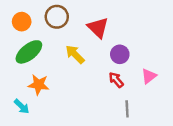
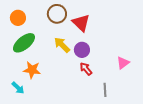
brown circle: (57, 17) -> (57, 14), moved
purple circle: (120, 54) -> (82, 50), moved
red arrow: (116, 80) -> (86, 69), moved

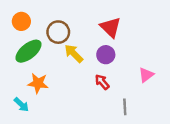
brown circle: (57, 14) -> (58, 32), moved
red triangle: (81, 23) -> (111, 27), moved
purple circle: (82, 50) -> (106, 55), moved

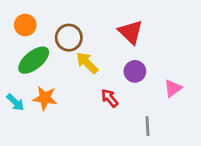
purple circle: (106, 55) -> (135, 71), moved
red arrow: (102, 82) -> (110, 98), moved
cyan arrow: (21, 105) -> (15, 102), moved

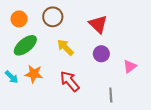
brown circle: (69, 38) -> (53, 17), moved
red arrow: (110, 98) -> (70, 81), moved, size x1.5

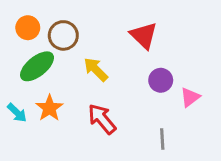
brown circle: (53, 17) -> (63, 35), moved
purple circle: (101, 54) -> (161, 80), moved
orange star: (34, 74) -> (49, 108), turned 30

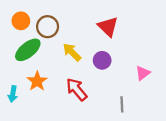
purple circle: (161, 80) -> (102, 60), moved
cyan arrow: (17, 113) -> (13, 94), moved, turned 56

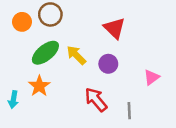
brown circle: (48, 27) -> (50, 14), moved
green ellipse: (28, 50) -> (45, 53), moved
red arrow: (77, 89) -> (96, 100), moved

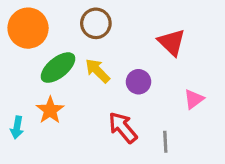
brown circle: (50, 14) -> (96, 23), moved
orange circle: (22, 22) -> (28, 28), size x1.6
red triangle: (114, 28) -> (172, 42), moved

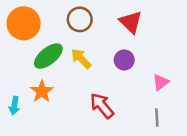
red triangle: (172, 42) -> (131, 22), moved
purple circle: (138, 82) -> (124, 60), moved
gray line: (165, 142) -> (157, 117), moved

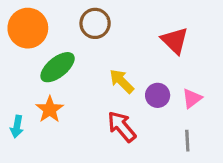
red triangle: (131, 22) -> (175, 41), moved
yellow arrow: (81, 59) -> (122, 81), moved
purple circle: (124, 60) -> (158, 95), moved

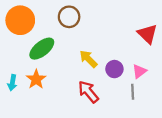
red triangle: (175, 41) -> (147, 34), moved
cyan arrow: (17, 127) -> (12, 83), moved
gray line: (187, 141) -> (133, 92), moved

